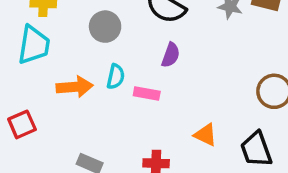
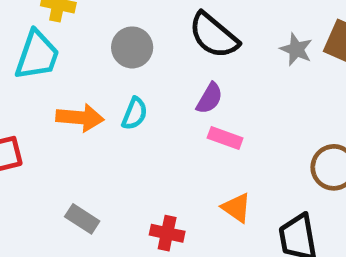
pink rectangle: (147, 94) -> (225, 138), moved

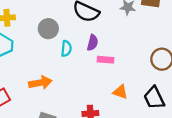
cyan semicircle: (135, 114) -> (66, 49), moved
orange arrow: (80, 118) -> (40, 83), moved

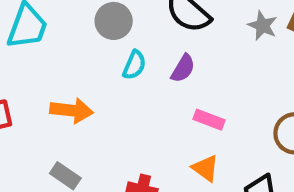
pink rectangle: (105, 60) -> (209, 120), moved

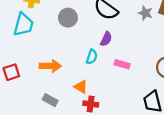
cyan semicircle: (134, 65) -> (92, 57), moved
orange triangle: (205, 168) -> (81, 87), moved

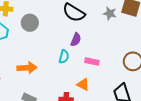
gray circle: (68, 18) -> (30, 23), moved
orange triangle: (81, 87) -> (83, 85), moved

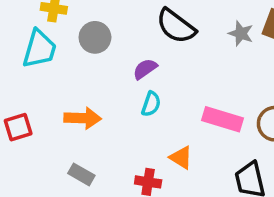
purple semicircle: (76, 40) -> (145, 69), moved, turned -152
pink rectangle: (92, 62) -> (223, 119), moved, size x1.5

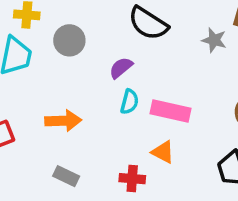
gray star: (241, 33) -> (214, 40), moved
pink rectangle: (223, 119) -> (170, 111), moved

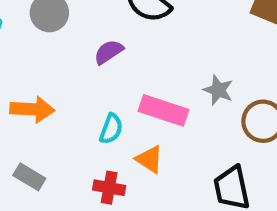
gray star: (214, 40) -> (218, 90), moved
cyan semicircle: (129, 102) -> (111, 129), moved

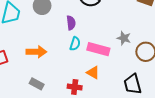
purple semicircle: (109, 52) -> (71, 23), turned 120
cyan semicircle: (111, 129) -> (75, 44), moved

